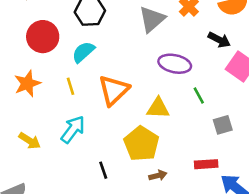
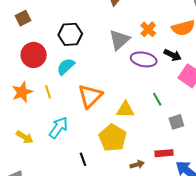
purple ellipse: (175, 64) -> (144, 59), moved
yellow line: (70, 86) -> (48, 92), moved
brown arrow: (158, 175) -> (137, 165), moved

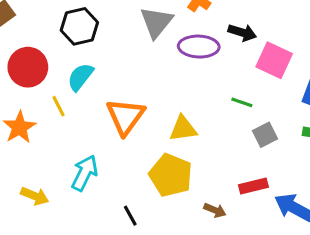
yellow line: (48, 92) -> (59, 106), moved
green line: (157, 99) -> (242, 102), moved, turned -32
brown arrow: (137, 165) -> (215, 210), turned 48

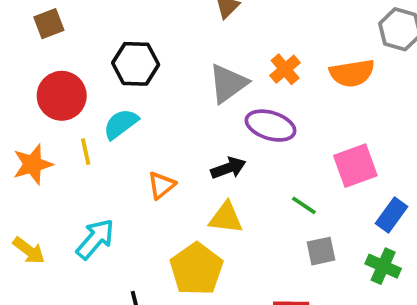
black arrow: (242, 33) -> (228, 168), moved, turned -52
pink square: (274, 60) -> (355, 166), turned 30
orange triangle: (125, 117) -> (161, 185), size x0.6

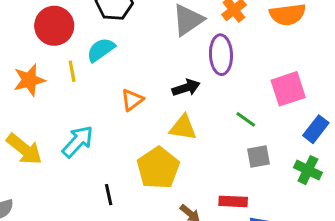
purple ellipse: (270, 126) -> (221, 55), turned 69
yellow arrow: (29, 251) -> (24, 149), size x1.4

